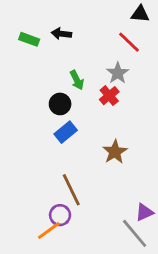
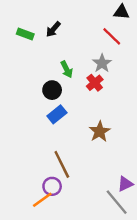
black arrow: (61, 34) -> (53, 29), turned -56

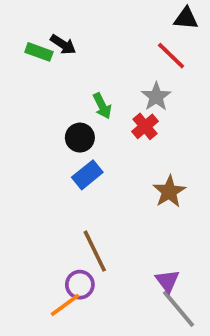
black arrow: (53, 29) -> (63, 44), moved, turned -98
brown star: (100, 131) -> (169, 192), moved
purple triangle: (125, 184) -> (167, 281), moved, turned -42

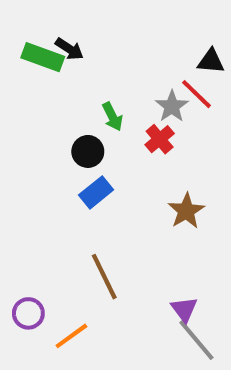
black triangle: (186, 18) -> (211, 61), moved
green rectangle: (39, 52) -> (43, 57), size x1.4
red line: (171, 56) -> (196, 94), moved
purple circle: (80, 285) -> (28, 313), moved

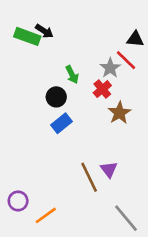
brown star: (186, 211) -> (119, 113), moved
brown line: (104, 277) -> (89, 177), moved
purple triangle: (184, 309) -> (109, 169), moved

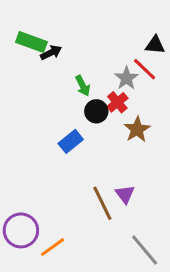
black arrow: (44, 31) -> (51, 53), moved, turned -60
black circle: (56, 97) -> (96, 111), moved
purple circle: (18, 201) -> (21, 230), size x1.5

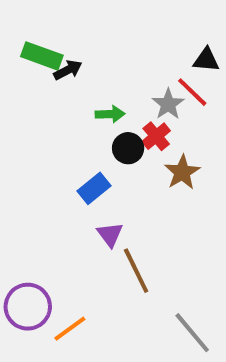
green arrow: (83, 86) -> (110, 114), turned -65
purple triangle: (125, 194) -> (110, 234), moved

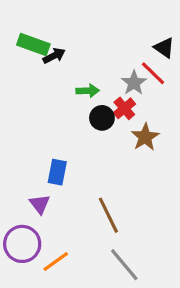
black triangle: (206, 60) -> (164, 48), turned 30
blue rectangle: (94, 188) -> (57, 172), moved, turned -40
purple triangle: (110, 234) -> (40, 204), moved
gray line: (192, 333) -> (124, 265), moved

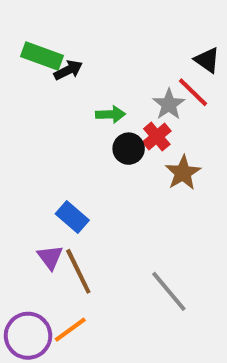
blue rectangle: (57, 172) -> (72, 217), turned -60
brown line: (108, 215) -> (78, 271), moved
purple circle: (22, 244) -> (28, 336), moved
gray line: (124, 265) -> (169, 291), moved

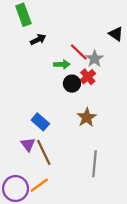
green rectangle: (42, 56) -> (23, 15), moved, turned 50
red line: (193, 92) -> (79, 52), moved
brown star: (183, 173) -> (87, 117), moved
gray line: (169, 291) -> (95, 164), turned 45

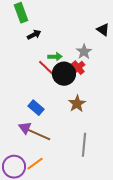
red line: (79, 52) -> (46, 68), moved
black circle: (72, 84) -> (64, 74), size x1.5
brown line: (44, 152) -> (39, 135), turned -40

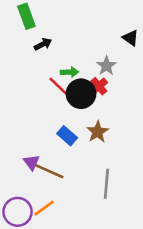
blue rectangle: (36, 108) -> (67, 136), moved

